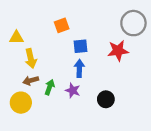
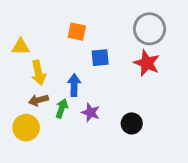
gray circle: (133, 23) -> (150, 29), moved
orange square: (62, 25) -> (77, 32), turned 32
red star: (118, 51) -> (147, 63), turned 30
blue arrow: (79, 68) -> (74, 85), moved

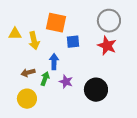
orange square: (77, 32) -> (56, 23), size x1.5
yellow arrow: (38, 73) -> (34, 41), moved
black circle: (132, 123) -> (96, 90), size x1.5
yellow circle: (26, 128) -> (27, 99), moved

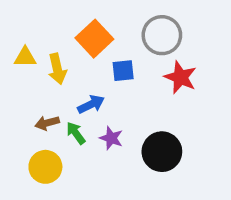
gray circle: (109, 21) -> (162, 35), moved
orange square: (56, 23) -> (94, 39), turned 35
blue arrow: (54, 62) -> (91, 104), turned 63
green arrow: (45, 79) -> (76, 133), turned -56

